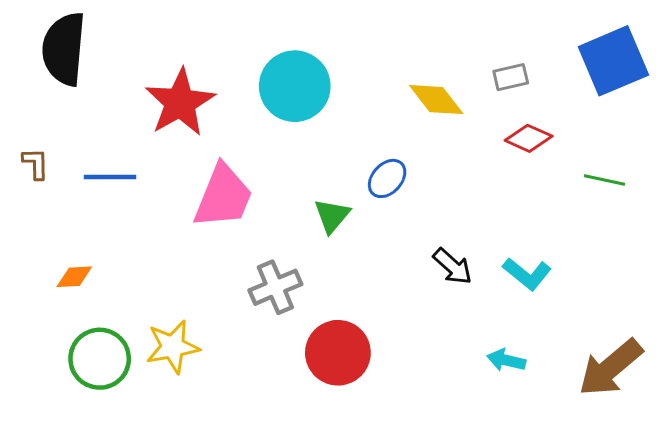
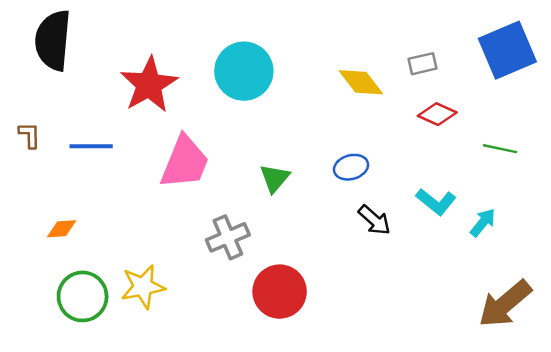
blue ellipse: (387, 178) -> (351, 167), moved, turned 32
cyan L-shape: (527, 274) -> (436, 202), moved
cyan arrow: (506, 360) -> (483, 223), moved, turned 116

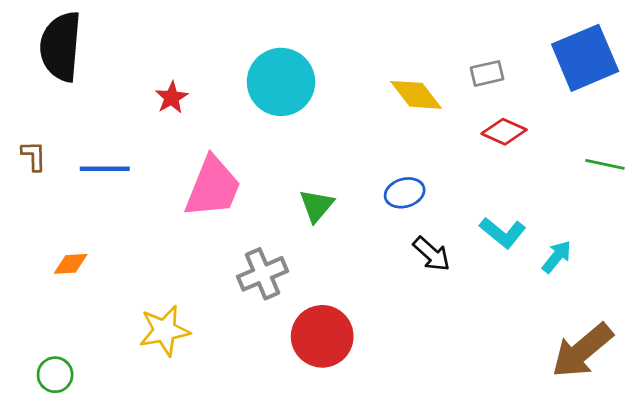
red star: (149, 85) -> (172, 98), size x0.5
green line: (500, 149) -> (605, 164), moved
green circle: (83, 296) -> (55, 375), moved, size x0.6

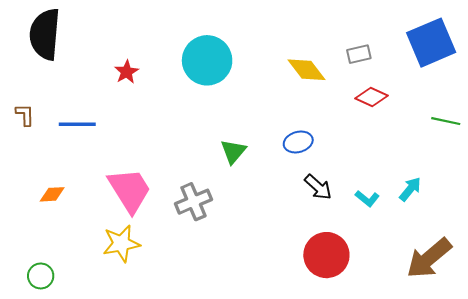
pink trapezoid: (213, 187) -> (130, 190), moved, turned -54
cyan L-shape: (503, 233) -> (367, 199), moved, size x0.7
red circle: (322, 336) -> (326, 255), moved

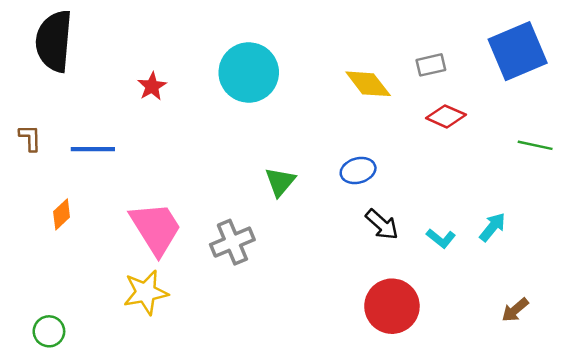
orange diamond: (52, 194) -> (62, 214), moved, turned -40
brown arrow: (429, 258) -> (515, 310), size x0.5

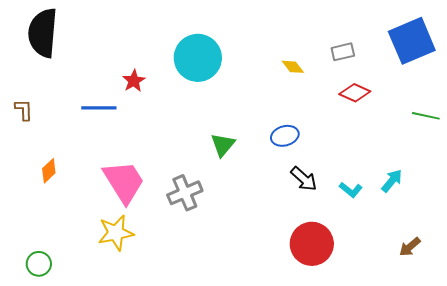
yellow diamond: (368, 84) -> (293, 67), size x0.6
red star: (152, 86) -> (134, 81), moved
blue line: (93, 149) -> (99, 108), moved

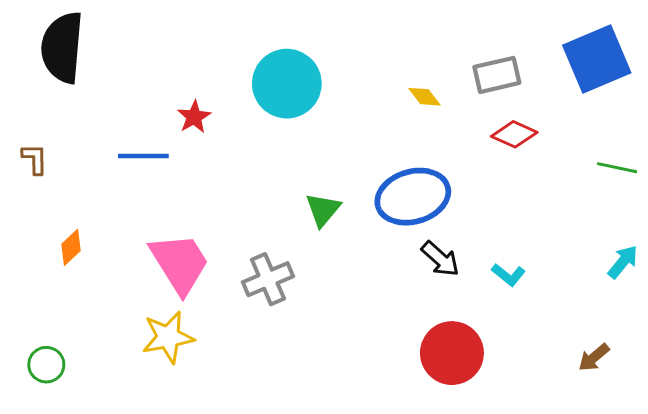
gray rectangle: (343, 52) -> (497, 75), size x1.4
blue ellipse: (285, 136) -> (413, 197), size x1.8
cyan arrow: (392, 181) -> (623, 262), moved
green circle: (39, 264) -> (46, 365), moved

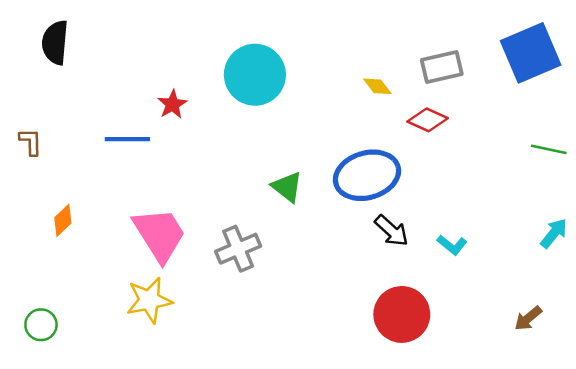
black semicircle: (62, 47) -> (55, 43), size x0.7
red diamond: (514, 134) -> (428, 120), moved
green triangle: (323, 210) -> (287, 187), turned -32

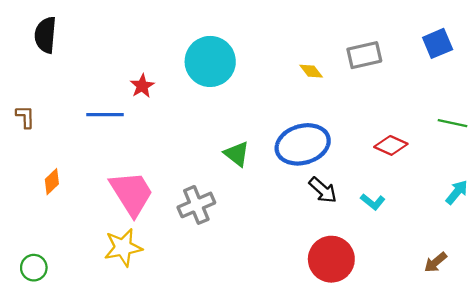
blue square: (531, 53) -> (438, 43), size x0.6
red diamond: (428, 120) -> (391, 145), moved

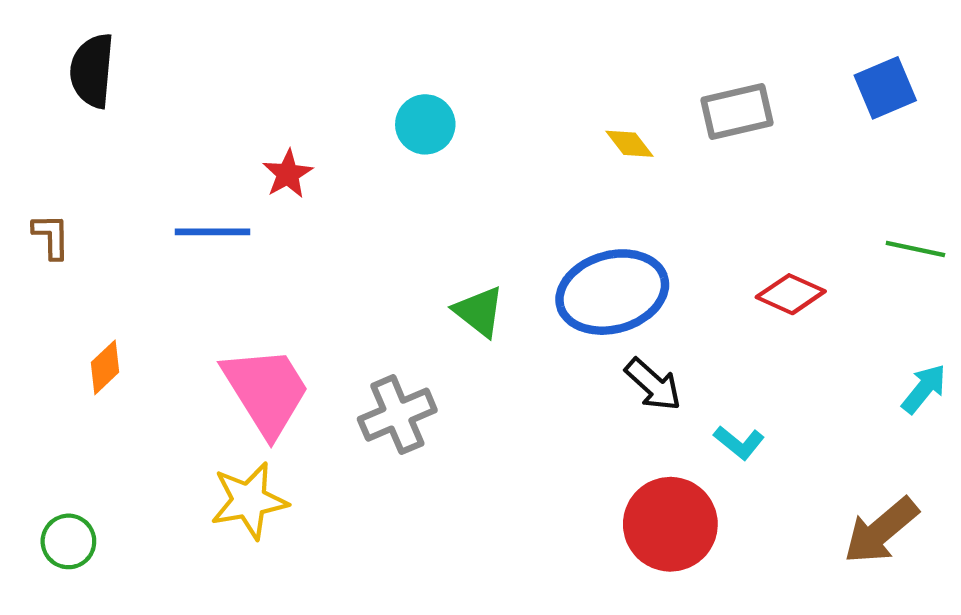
cyan circle: (210, 61) -> (425, 124), size x0.6
cyan L-shape: (373, 202) -> (739, 443), moved
brown arrow: (435, 262) -> (881, 531), size x1.6

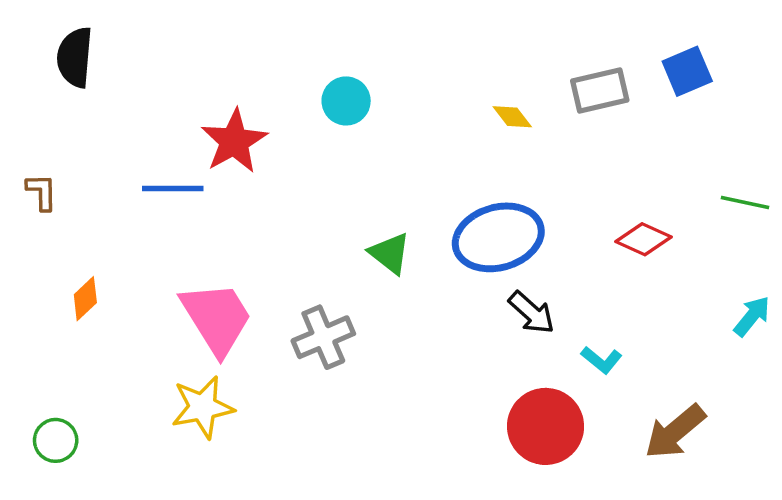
blue square: (885, 88) -> (687, 71), moved
red star: (288, 174) -> (234, 141), size x1.6
brown arrow: (881, 531) -> (675, 432), moved

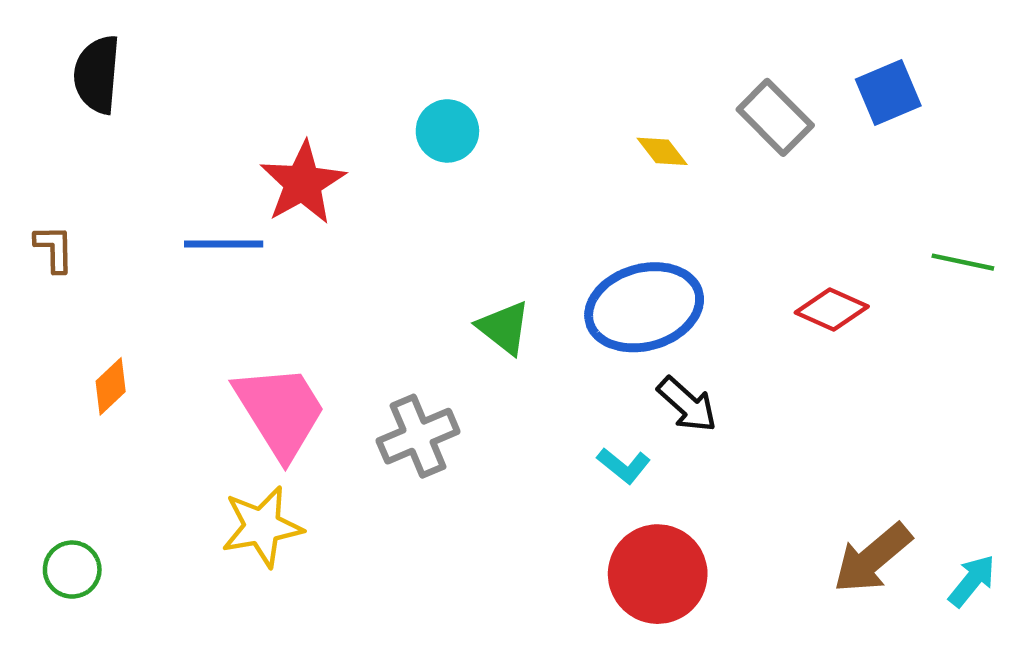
gray rectangle: (600, 90) -> (775, 117), turned 58
cyan arrow: (752, 316) -> (972, 581), moved
cyan L-shape: (601, 360) -> (624, 466), moved
red circle: (546, 426) -> (658, 574), moved

